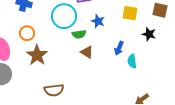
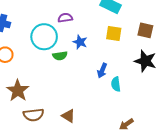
black star: (149, 34) -> (145, 61), moved, size x1.5
brown triangle: (87, 52) -> (68, 116), moved
brown star: (37, 55) -> (18, 91), moved

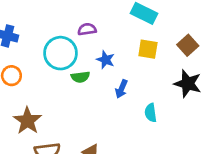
brown square: (145, 30) -> (188, 45), turned 35
blue arrow: (102, 70) -> (121, 89), moved

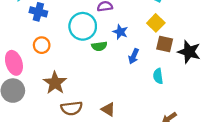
brown square: (188, 45) -> (165, 44), moved, turned -35
yellow square: (148, 49) -> (156, 23), turned 35

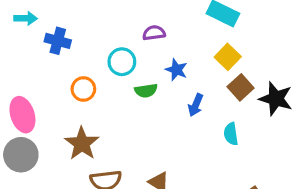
cyan circle: (83, 26) -> (122, 62), size x0.7
brown square: (165, 44) -> (241, 87), turned 35
orange circle: (42, 45) -> (83, 89), moved

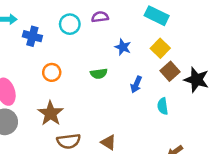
purple semicircle: (154, 33) -> (100, 17), moved
cyan circle: (122, 62) -> (70, 24), moved
blue star: (176, 70) -> (123, 47), moved

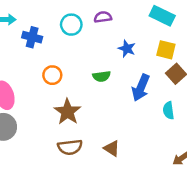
yellow square: (160, 48) -> (166, 50), turned -30
blue arrow: (136, 84) -> (141, 88), size x1.5
brown star: (51, 113) -> (67, 112), moved

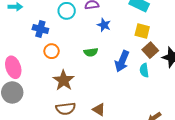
blue cross: (32, 37) -> (40, 29), moved
blue star: (127, 49) -> (104, 25), moved
cyan semicircle: (168, 110) -> (144, 70), moved

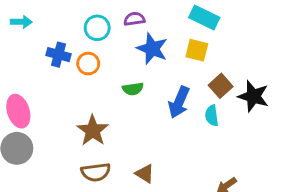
blue star: (104, 25) -> (152, 49), size x1.5
yellow square: (142, 31) -> (197, 50), moved
orange circle: (52, 51) -> (88, 64), moved

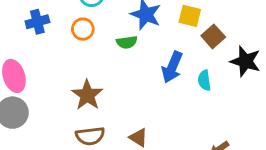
blue cross: (58, 55) -> (37, 22), moved, turned -30
brown square: (221, 86) -> (213, 36), moved
green semicircle: (133, 89) -> (127, 42), moved

